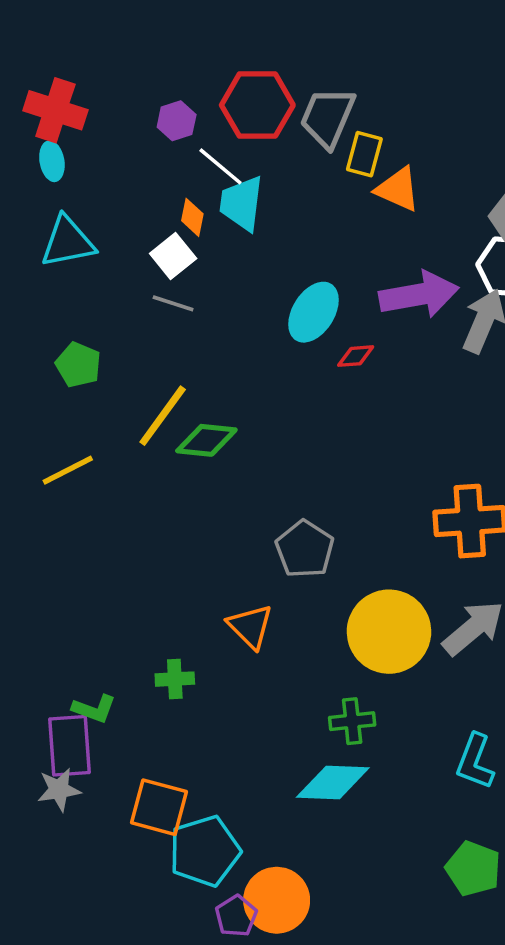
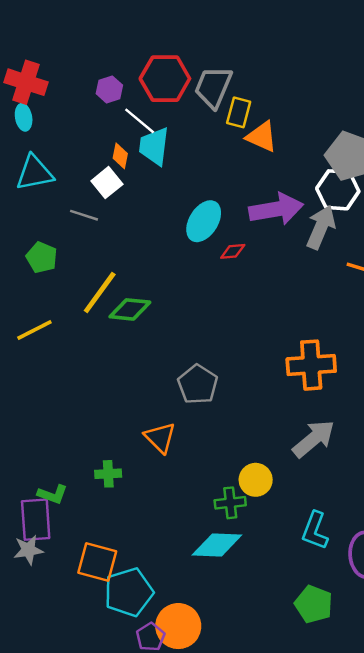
gray line: (173, 303) -> (84, 215), moved
yellow circle: (389, 632) -> (256, 480), moved, size x0.6

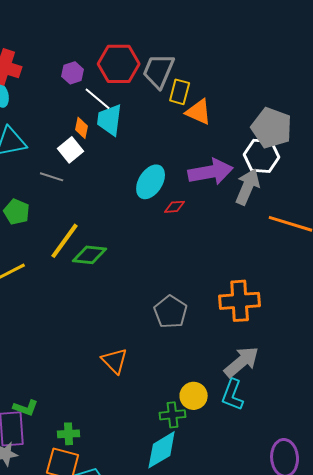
gray pentagon: (198, 384) -> (171, 312), moved
green cross: (108, 474) -> (69, 434), moved
cyan L-shape: (315, 531) -> (233, 395), moved
cyan diamond: (217, 545) -> (162, 450), turned -33

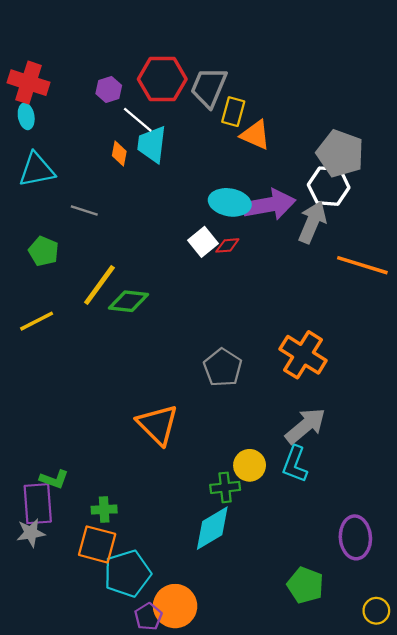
white square: (71, 150) -> (203, 242), moved
cyan ellipse: (151, 182) -> (230, 202), moved, turned 68
orange cross: (240, 301) -> (303, 355), turned 36
orange triangle: (115, 361) -> (158, 425), size x1.4

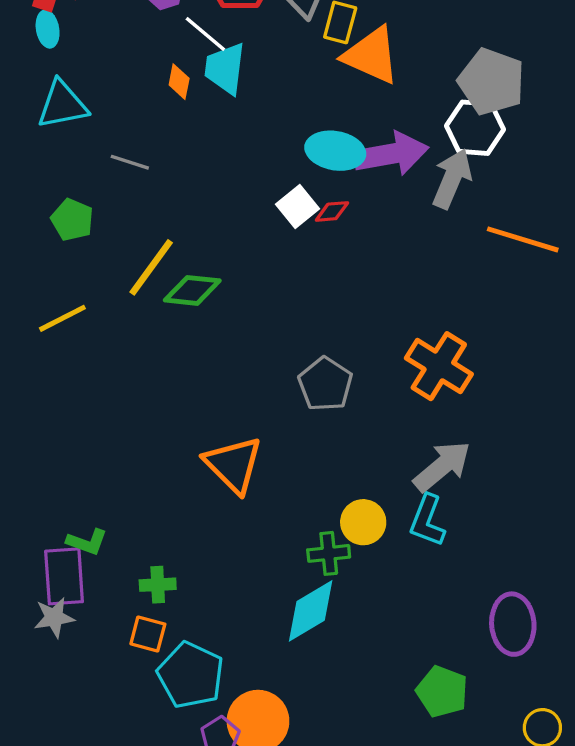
orange triangle: (255, 135) -> (371, 55), size x1.4
orange square: (97, 544) -> (148, 634), size x0.7
cyan pentagon: (127, 574) -> (191, 675), turned -30

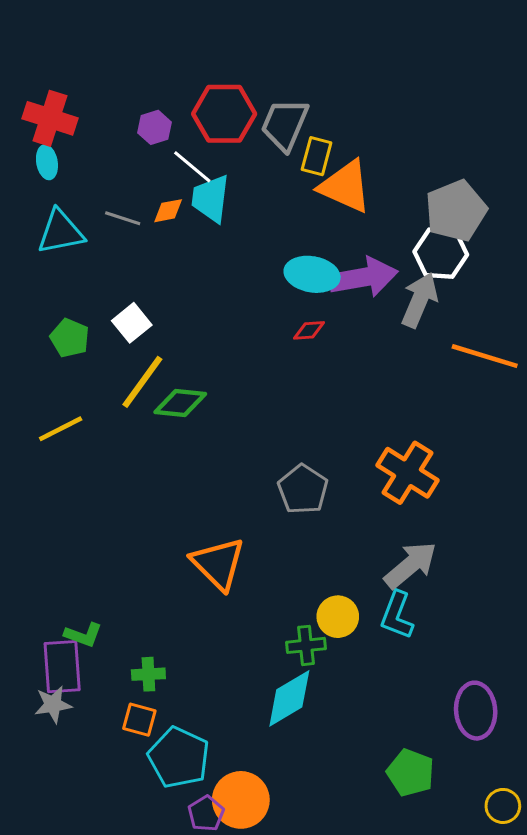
orange diamond: (179, 82) -> (168, 211), turned 68
gray pentagon: (491, 82) -> (456, 211), turned 30
gray line: (130, 162) -> (123, 218), moved
white square: (297, 207) -> (132, 323), moved

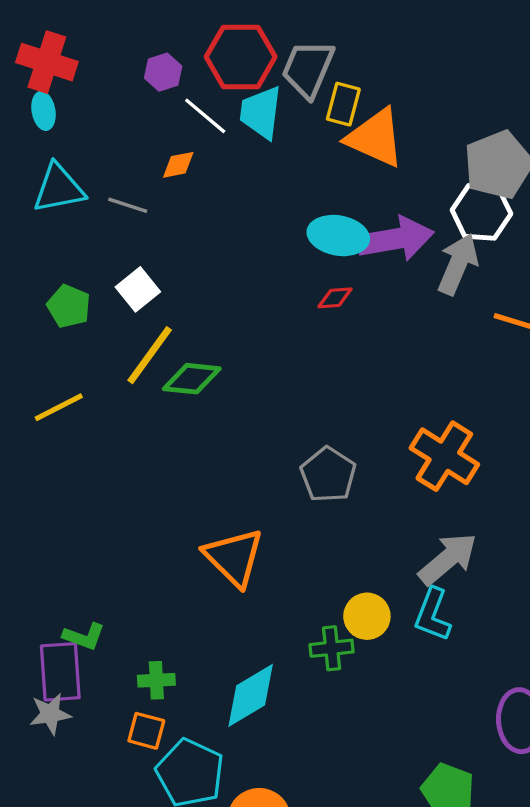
cyan trapezoid: (211, 199) -> (261, 113), moved
gray line: (123, 218) -> (128, 205), moved
cyan diamond: (289, 698) -> (251, 695), moved

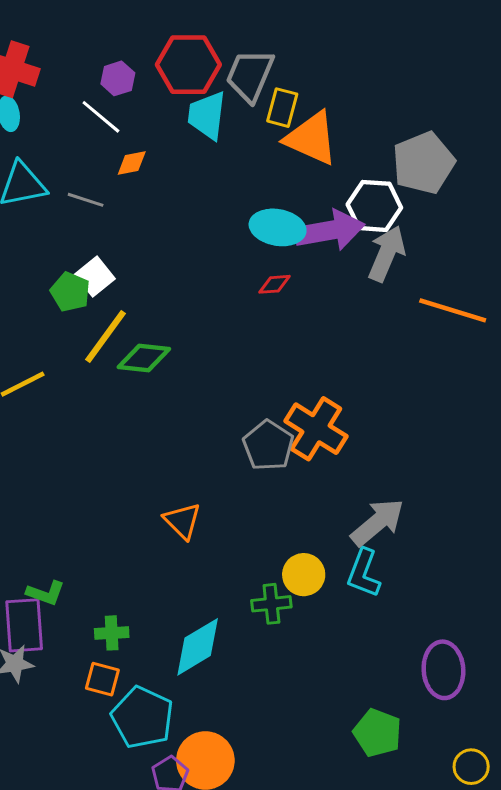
white line: (205, 116) -> (101, 117), moved
white hexagon: (481, 212) -> (374, 206), moved
green pentagon: (69, 306) -> (70, 292), moved
orange cross: (444, 456) -> (316, 429), moved
orange triangle: (234, 557) -> (182, 521), size x0.7

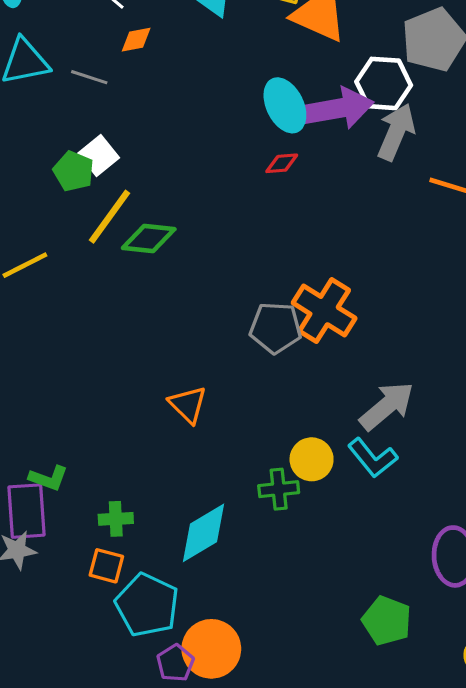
cyan ellipse: (278, 227) -> (285, 105), turned 54
gray pentagon: (268, 446) -> (276, 328), turned -30
cyan L-shape: (364, 573) -> (373, 458), turned -60

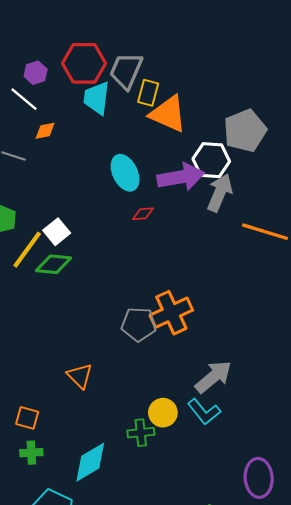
cyan ellipse: (285, 105) -> (125, 173), moved
white square: (99, 155) -> (57, 232), moved
orange cross: (324, 311) -> (171, 313), turned 33
orange square: (106, 566) -> (27, 418), moved

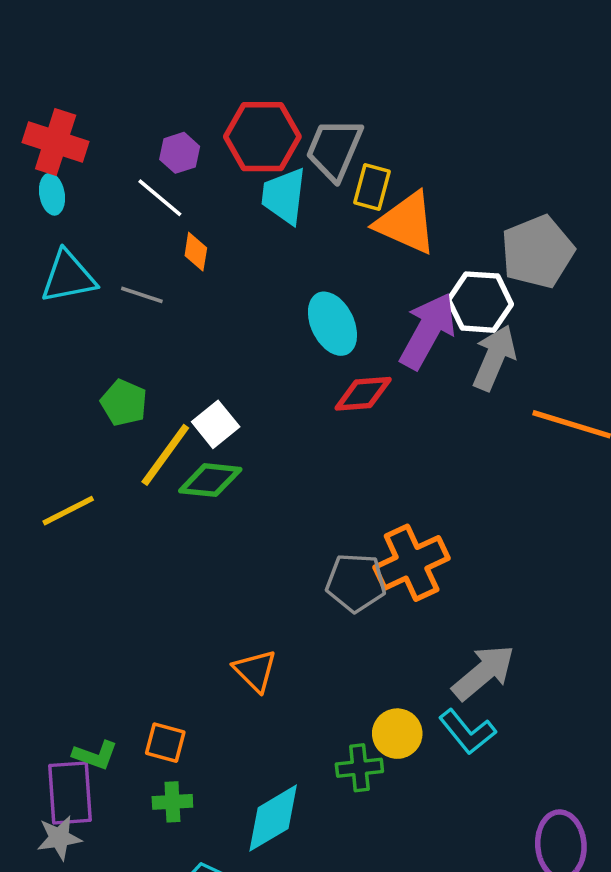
orange diamond: (45, 131) -> (196, 252), turned -70
purple arrow: (181, 177) -> (428, 331), turned -51
red diamond: (143, 214) -> (363, 394), size x1.5

